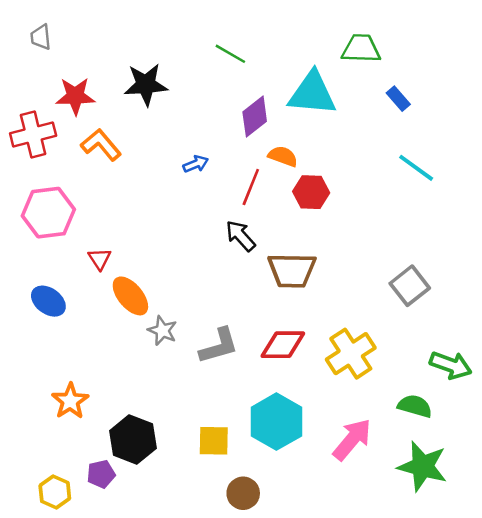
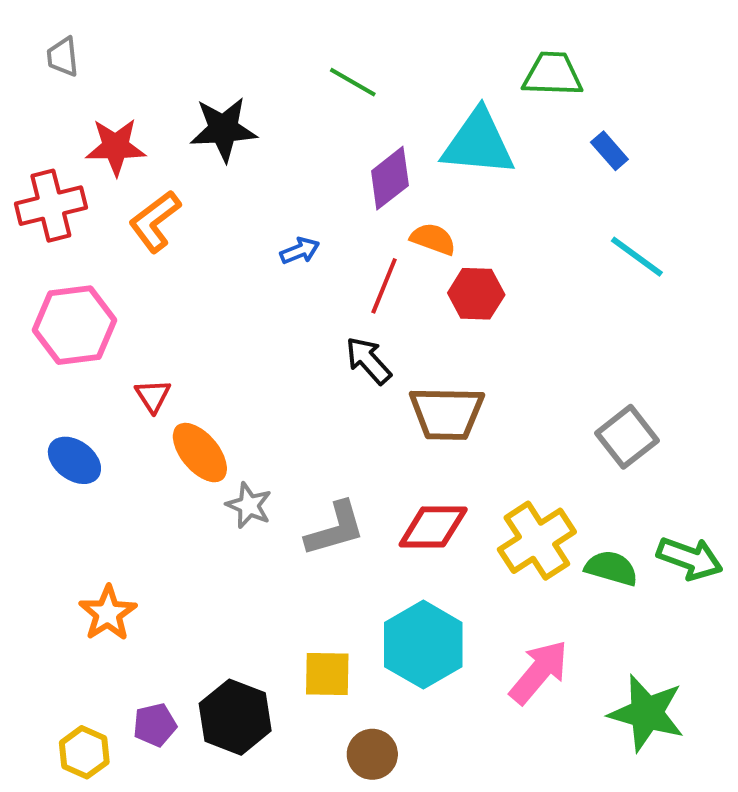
orange L-shape: (101, 145) -> (155, 221), turned -87
green semicircle: (415, 406) -> (611, 568), moved
black hexagon: (133, 439) -> (235, 717), moved

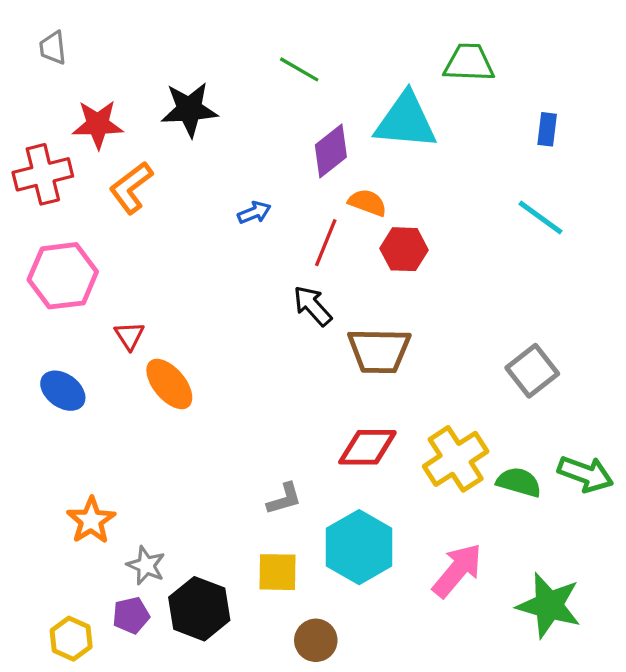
blue rectangle: (609, 151) -> (547, 129), moved, turned 48
gray star: (249, 505) -> (146, 565), moved
gray L-shape: (335, 529) -> (284, 499), moved, size x0.7

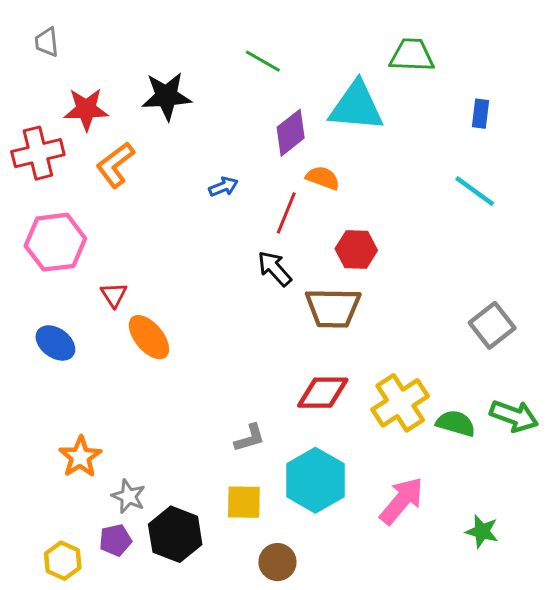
red hexagon: (404, 249) -> (356, 249), moved
gray square: (532, 371) -> (492, 325), moved
green star: (549, 605) -> (482, 531), size x0.6

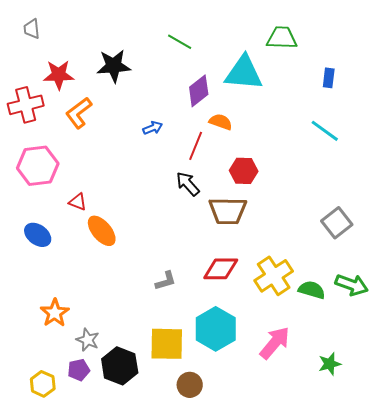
red triangle: (114, 295) -> (78, 202), turned -36
gray L-shape: (250, 438) -> (166, 281), moved
yellow square: (244, 502) -> (167, 344), size x1.4
green star: (482, 531) -> (330, 364), turned -30

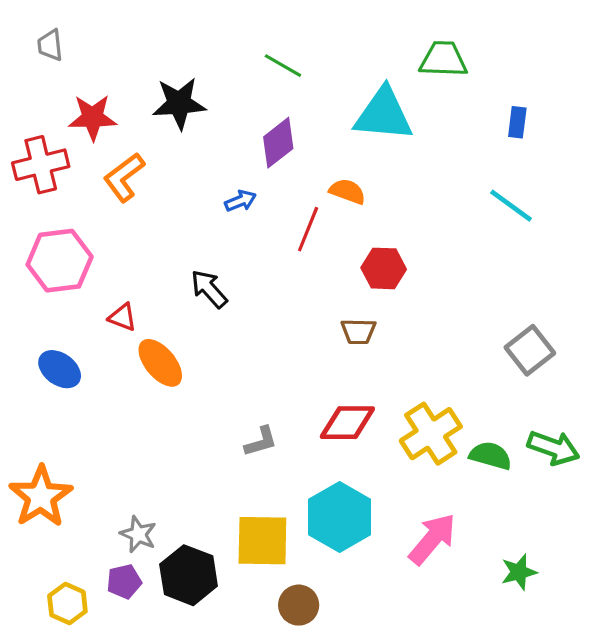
purple diamond: (199, 91) -> (278, 143), moved
black arrow: (188, 184) -> (209, 289), moved
brown trapezoid: (228, 211) -> (358, 331), size x0.6
orange star: (55, 313) -> (41, 497), moved, size x1.4

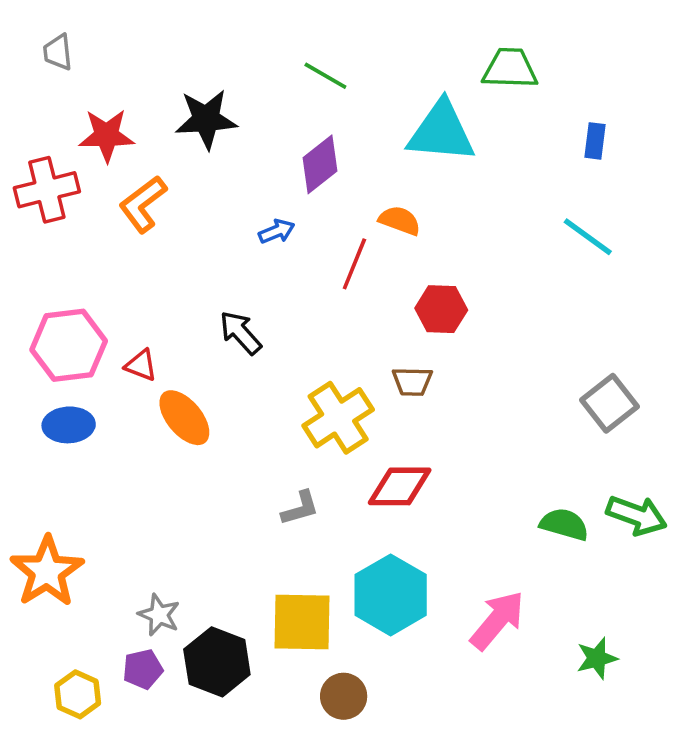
pink hexagon: (60, 261) -> (69, 345), moved
blue ellipse: (60, 369) -> (69, 425), turned -39
yellow cross: (431, 434) -> (338, 418), moved

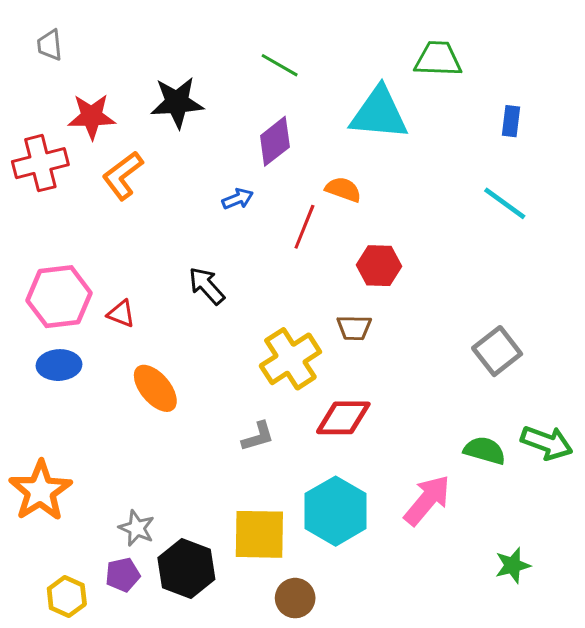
gray square: (609, 403) -> (497, 351), moved
orange ellipse: (184, 418) -> (155, 388), moved
pink arrow: (497, 620) -> (427, 500), moved

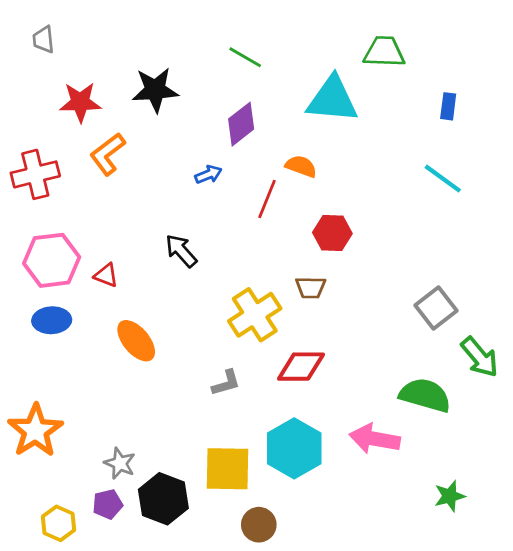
red cross: (40, 163) -> (35, 174), moved
green arrow: (547, 443) -> (480, 357), moved, turned 30
green semicircle: (485, 450) -> (425, 395), size x1.4
pink arrow: (427, 500) -> (375, 439), turned -120

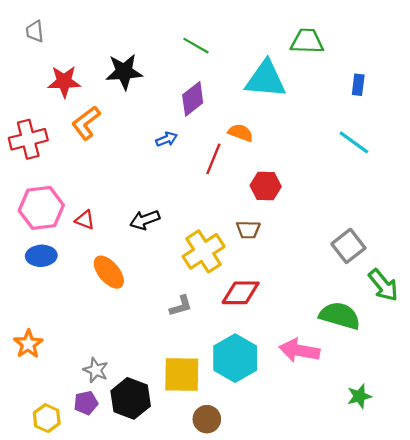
black arrow: (181, 251) -> (145, 220), moved, turned -68
orange star: (35, 431) -> (28, 344), size x0.7

